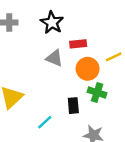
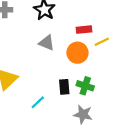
red rectangle: (78, 44) -> (84, 30), moved
green cross: (97, 93) -> (85, 86), moved

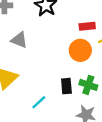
gray triangle: (47, 43) -> (19, 40), moved

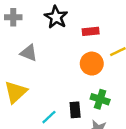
red rectangle: (87, 26) -> (91, 31), moved
black rectangle: (66, 86) -> (75, 110), moved

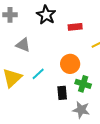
orange circle: (92, 64) -> (70, 64), moved
cyan line: (49, 117) -> (38, 74), moved

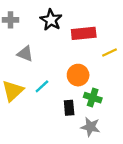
red rectangle: (75, 27) -> (84, 33), size x1.5

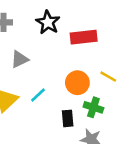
yellow line: (110, 53) -> (108, 77), moved, turned 56
gray triangle: (25, 54) -> (20, 59), turned -48

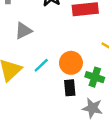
orange circle: (77, 83) -> (71, 63), moved

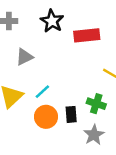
orange circle: (71, 63) -> (46, 117), moved
gray star: (92, 108) -> (94, 135), turned 30

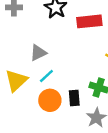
gray triangle: (24, 57) -> (38, 53), moved

